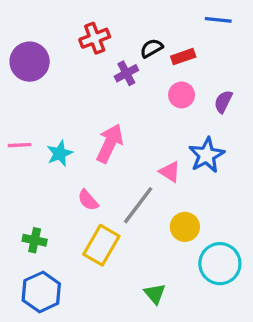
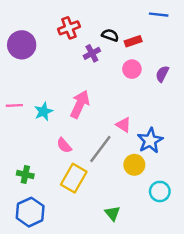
black semicircle: (151, 48) -> (110, 35), turned 49
blue star: (207, 155) -> (150, 141), moved
cyan circle: (220, 264) -> (160, 191), size x0.7

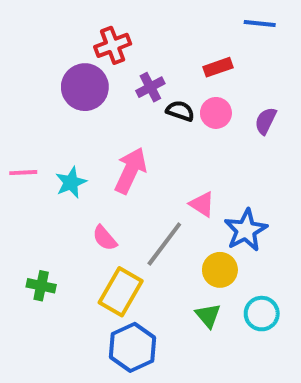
black semicircle: (110, 35) -> (180, 111), moved
purple circle: (22, 45) -> (85, 87), moved
blue hexagon: (30, 212) -> (133, 347), moved
green triangle: (113, 213) -> (208, 316), moved

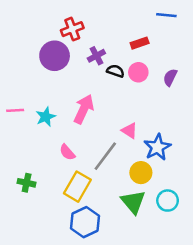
green triangle: (208, 316) -> (133, 202), size x1.5

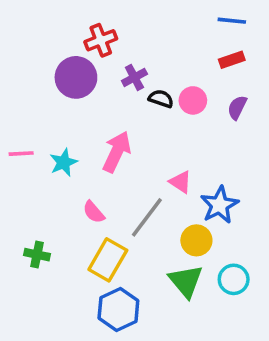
red rectangle: (140, 43) -> (232, 60), moved

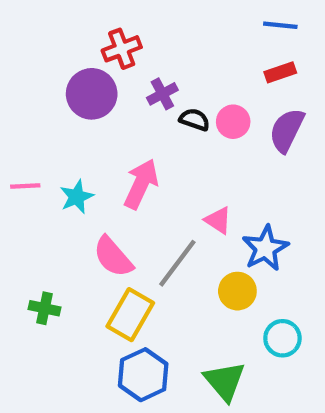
purple semicircle: (237, 108) -> (287, 130), size x1.5
pink semicircle: (94, 212) -> (113, 257), size x1.5
green triangle: (186, 281) -> (225, 381), moved

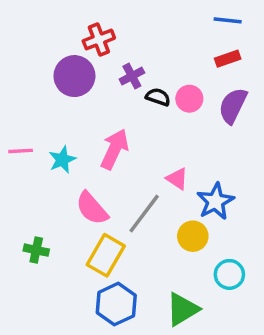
green triangle: (225, 381) -> (182, 309), turned 39

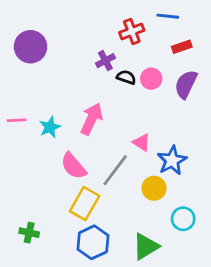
blue line: (228, 20) -> (168, 16), moved
red cross: (99, 40) -> (132, 31), moved
purple circle: (74, 76) -> (31, 47), moved
green cross: (36, 250) -> (29, 233), moved

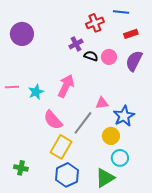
pink triangle: (141, 142) -> (102, 103), turned -40
cyan circle: (183, 219) -> (120, 158), moved

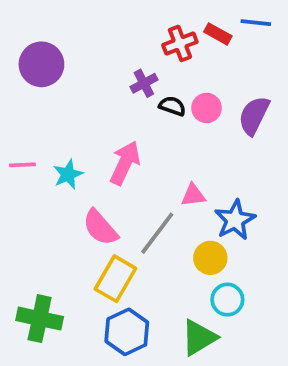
blue line: (121, 12) -> (256, 23), moved
red rectangle: (131, 34) -> (218, 34), moved, turned 48
green cross: (21, 168) -> (40, 319), size x1.6

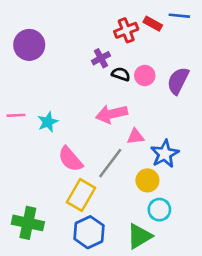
pink arrow: (125, 163) -> (112, 114), moved, turned -128

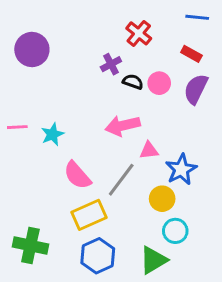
red rectangle: (153, 24) -> (191, 54), moved
red cross: (126, 30) -> (139, 33), turned -30
yellow rectangle: (81, 195) -> (89, 215), turned 36

